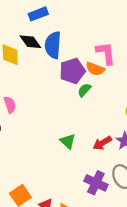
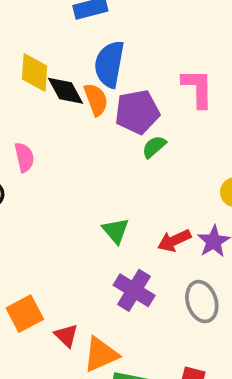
black diamond: (30, 42) -> (65, 91), moved
orange semicircle: (95, 69) -> (96, 100), moved, turned -138
purple cross: (96, 183) -> (134, 290), moved

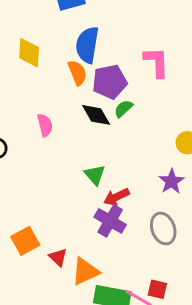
black diamond: (65, 91) -> (96, 115), moved
pink semicircle: (24, 157) -> (45, 125), moved
red arrow: (174, 240) -> (117, 197), moved

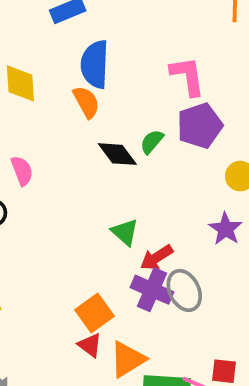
purple pentagon: (110, 82) -> (200, 126), moved
pink semicircle: (45, 125) -> (22, 171), moved
gray ellipse: (163, 229) -> (184, 290), moved
orange square: (25, 241) -> (94, 313), moved

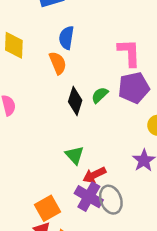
blue semicircle: (95, 64) -> (66, 38), size x0.7
black diamond: (117, 154) -> (75, 101), turned 48

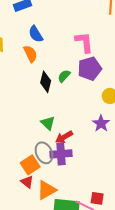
blue semicircle: (66, 38) -> (36, 34), turned -36
purple cross: (89, 197) -> (61, 154), turned -30
gray ellipse: (111, 200) -> (44, 153), moved

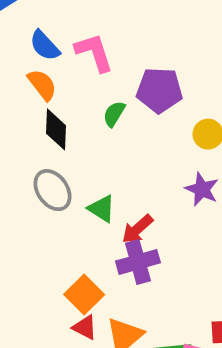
pink L-shape: (84, 42) -> (94, 52), moved
purple pentagon: (90, 69) -> (159, 90), turned 30
black diamond: (46, 82) -> (56, 129), moved
gray ellipse: (44, 153) -> (53, 190), moved

